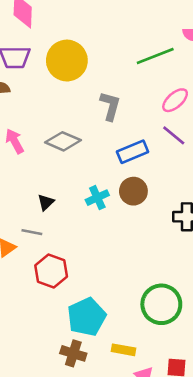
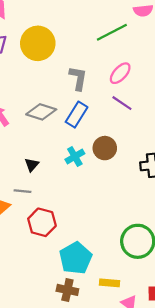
pink ellipse: (175, 100) -> (120, 73), moved
purple line: (174, 135) -> (122, 103), moved
blue rectangle: (133, 152) -> (77, 115), moved, turned -30

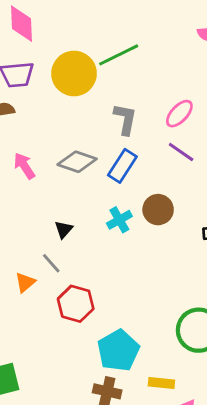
green line: (112, 32) -> (119, 55), moved
gray line: (22, 191) -> (51, 263), turned 42

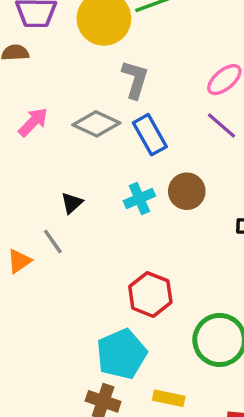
gray L-shape: (125, 119) -> (135, 79), moved
pink arrow: (24, 166) -> (33, 122), turned 72
blue rectangle: (122, 166) -> (150, 135), turned -68
red hexagon: (76, 304) -> (150, 294), moved

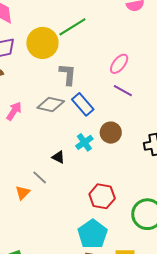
black triangle: (72, 203) -> (58, 157), moved, turned -40

